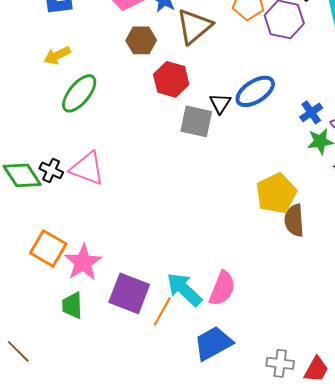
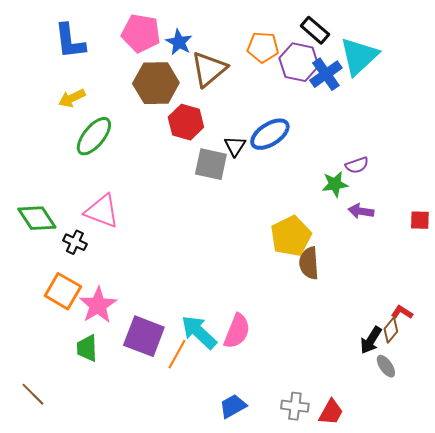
brown hexagon: (141, 40) -> (156, 83), size x1.5
blue cross: (311, 112) -> (326, 74), moved, size x1.4
black cross: (51, 170) -> (75, 242), moved
blue trapezoid: (213, 343) -> (233, 406), moved, size x0.7

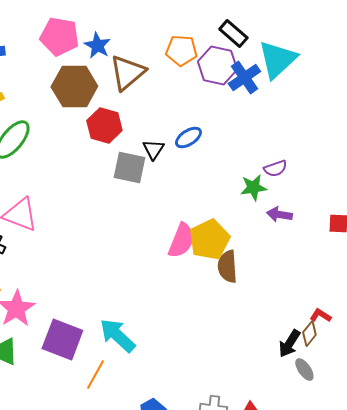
blue ellipse: (270, 134) -> (188, 138), size x0.7
pink semicircle: (237, 331) -> (181, 240), moved
orange line: (177, 354) -> (95, 374), moved

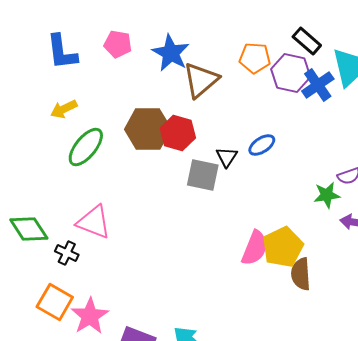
pink pentagon: (59, 36) -> (118, 44), moved, size x0.7
blue star: (97, 46) -> (171, 53), size x1.4
brown hexagon: (74, 86) -> (148, 129), moved

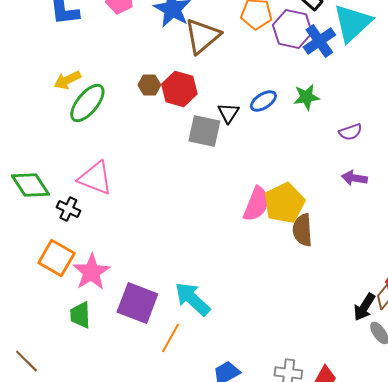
yellow arrow: (64, 109) -> (67, 80), moved
brown hexagon: (148, 129) -> (149, 85), size x0.5
green star: (327, 195) -> (306, 97), moved

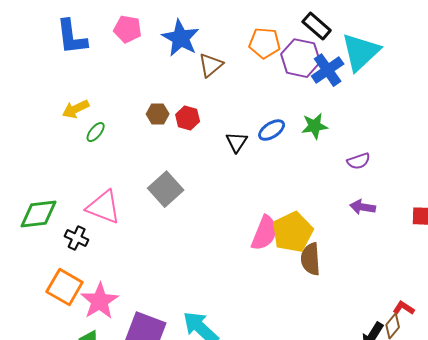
brown triangle: (202, 36) -> (211, 65), size x0.7
red hexagon: (179, 89) -> (188, 118), size x0.7
green ellipse: (87, 103) -> (96, 132), size x0.5
gray square: (204, 131) -> (166, 189), moved, turned 36
green diamond: (30, 185) -> (39, 214), turned -63

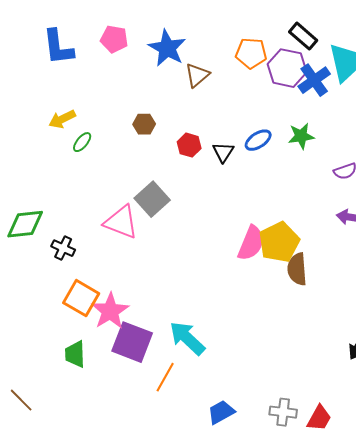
red hexagon: (188, 118) -> (189, 145), moved
pink triangle: (104, 207) -> (121, 222), moved
orange square: (65, 287) -> (81, 298), moved
pink star: (100, 301) -> (110, 311), moved

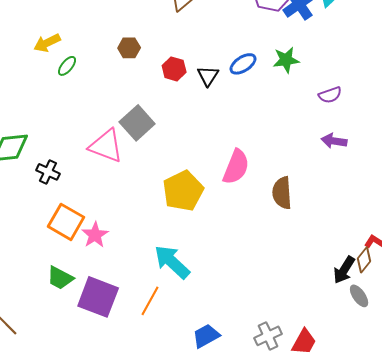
yellow pentagon: (279, 242) -> (183, 191), moved
pink star: (110, 311) -> (95, 235), size x0.7
purple square: (132, 342) -> (98, 297), moved
green trapezoid: (75, 354) -> (60, 278), turned -60
gray cross: (283, 412) -> (268, 336), turned -32

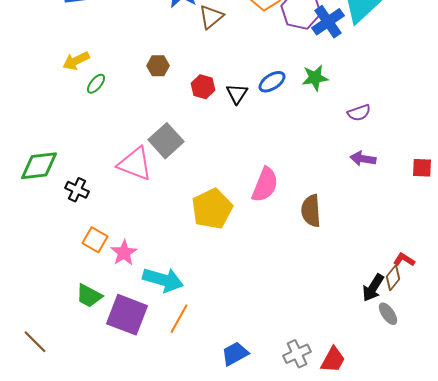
orange square: (66, 222) -> (95, 240), size x0.7
cyan arrow: (172, 262) -> (163, 280), moved, turned 153

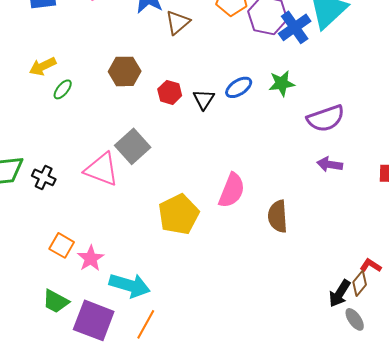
brown hexagon: (158, 66) -> (125, 71), size x1.4
purple semicircle: (359, 113) -> (326, 118), size x1.6
black cross: (77, 190) -> (44, 177), moved

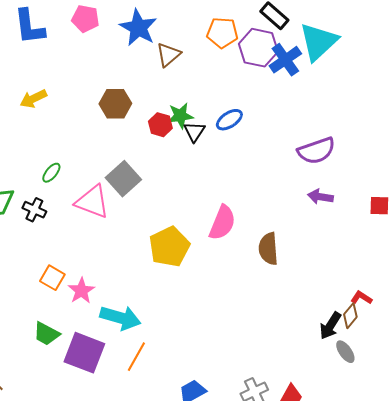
green star: (282, 83) -> (180, 116), moved
green ellipse: (63, 89) -> (51, 173), moved

